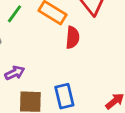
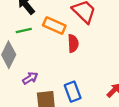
green line: (14, 14) -> (24, 31), turned 49

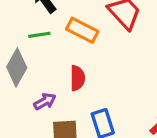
red semicircle: (73, 43) -> (77, 78), moved

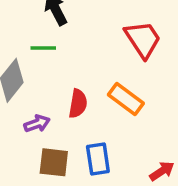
orange rectangle: (82, 30) -> (126, 99), moved

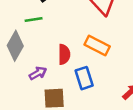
blue rectangle: (98, 159) -> (84, 78), moved

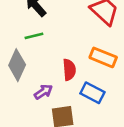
blue rectangle: (84, 78) -> (92, 93), turned -40

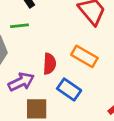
purple arrow: (43, 92) -> (21, 82), size x1.4

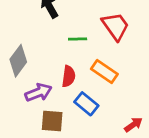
green line: (20, 26) -> (78, 39), moved

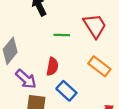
orange rectangle: (104, 71) -> (99, 66), moved
purple arrow: (38, 92) -> (26, 79), turned 60

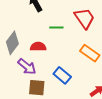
red semicircle: (52, 66) -> (38, 47), moved, turned -98

